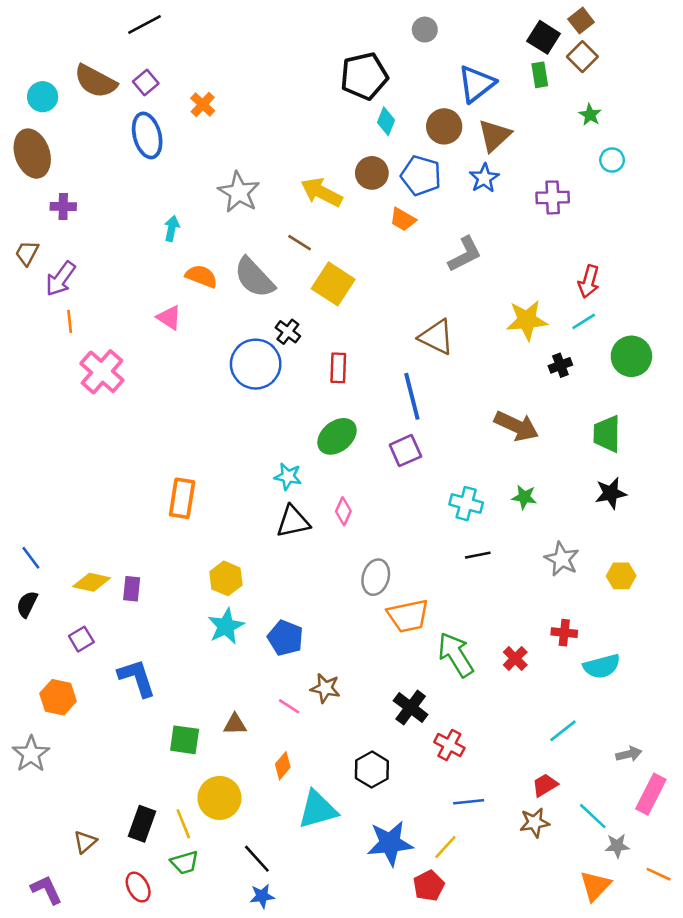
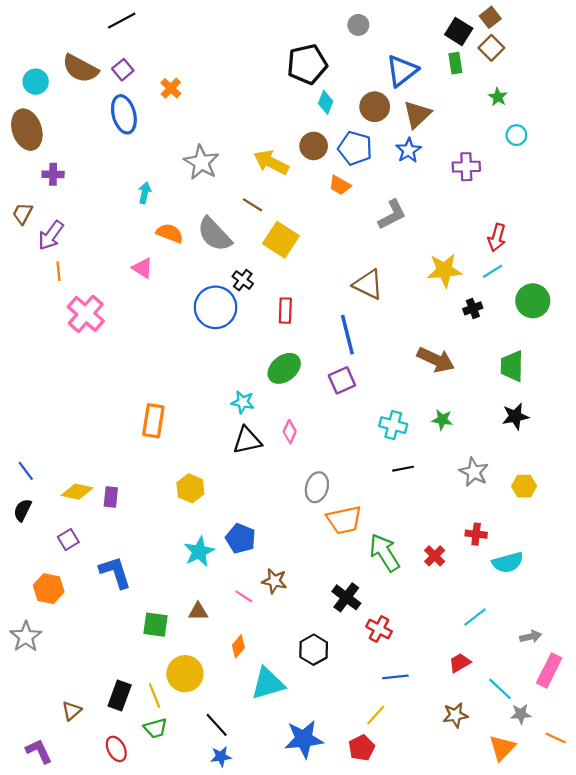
cyan star: (226, 626) -> (199, 552), moved
brown star: (535, 822) -> (455, 715), moved
blue star: (390, 843) -> (304, 739), moved

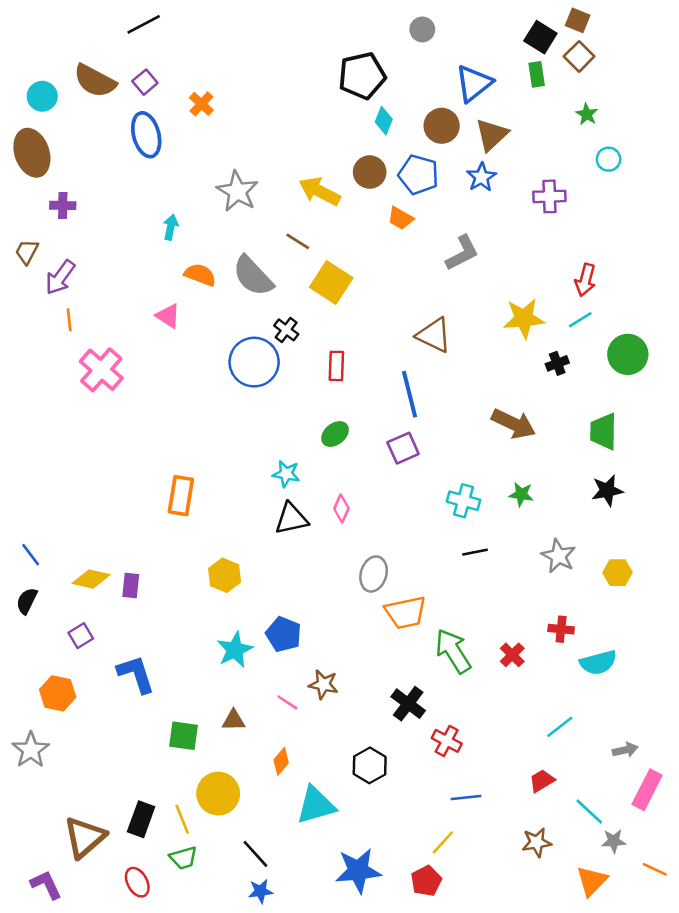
brown square: (490, 17) -> (578, 20), turned -30
green ellipse: (284, 368) -> (335, 434), size x0.7
brown triangle: (72, 711) -> (85, 837), size x1.8

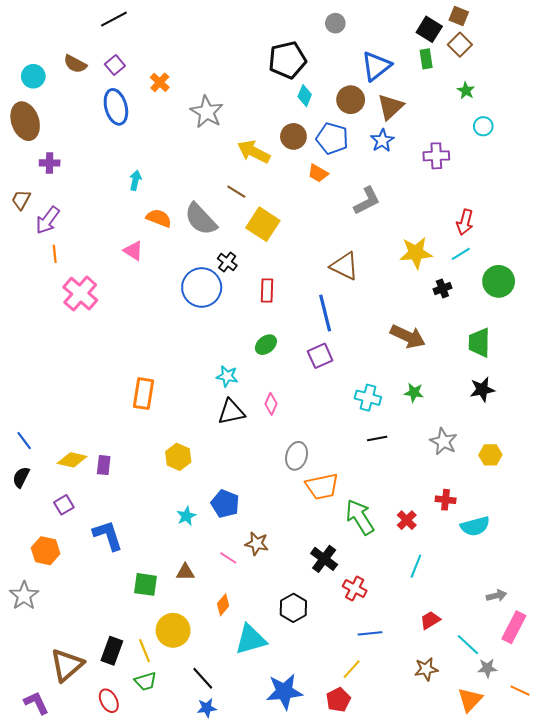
brown semicircle: (95, 81) -> (75, 64), size x0.7
gray star: (237, 191) -> (207, 112), moved
cyan star: (235, 650) -> (186, 516), size x0.7
cyan line: (560, 727) -> (416, 566), moved, turned -30

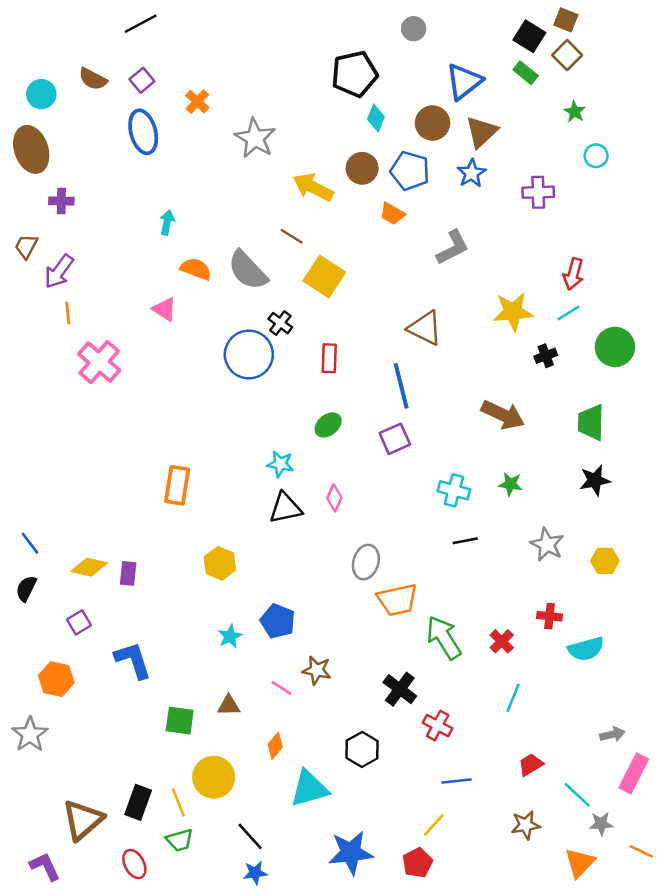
green rectangle: (426, 59) -> (526, 73), turned -42

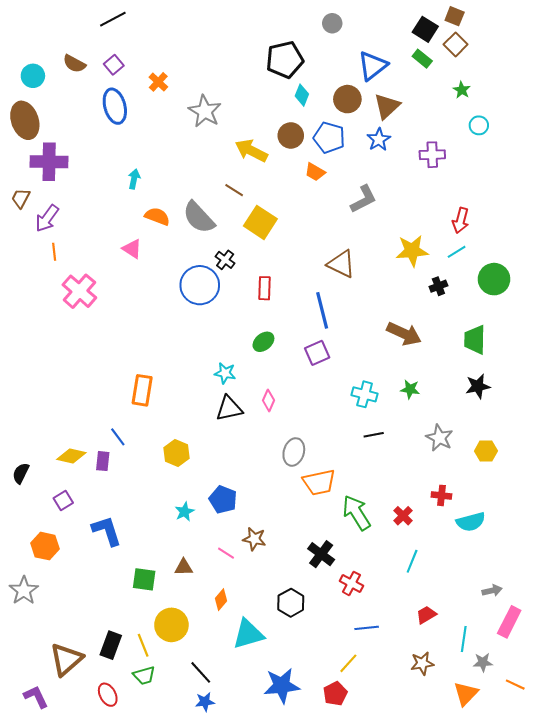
purple cross: (61, 201) -> (49, 162), size x1.8
blue line: (30, 543) -> (118, 437), moved
cyan line: (577, 795) -> (464, 639), turned 55

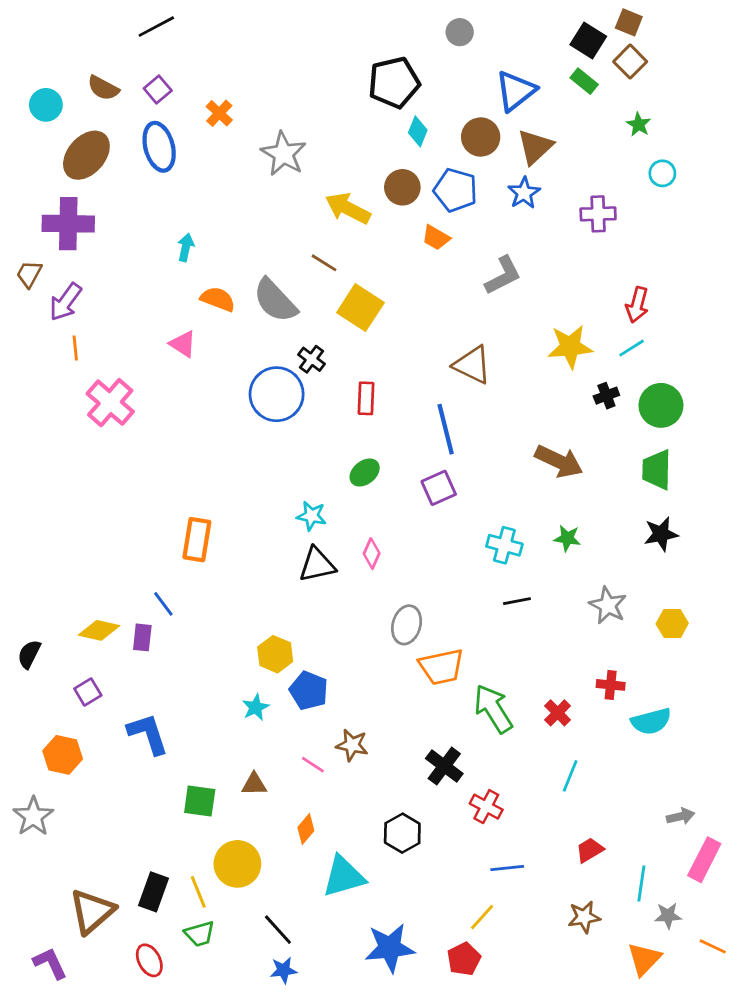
brown ellipse: (25, 120) -> (86, 155), moved, turned 60
green circle: (494, 279) -> (661, 405), moved
yellow hexagon: (176, 453) -> (275, 654), moved

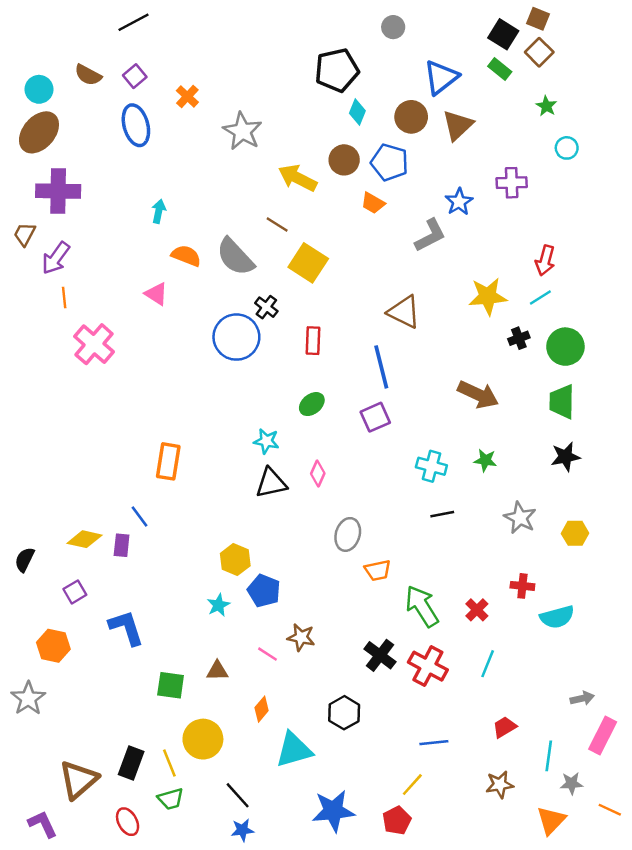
brown ellipse: (86, 155) -> (39, 132), moved
blue star: (524, 193) -> (459, 202), moved
orange trapezoid: (441, 667) -> (378, 570), size x0.7
red cross: (486, 807) -> (428, 666), moved, size x1.4

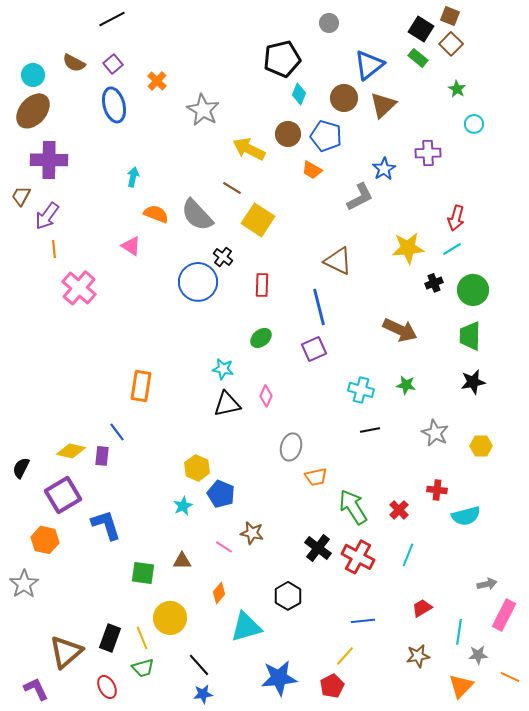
purple square: (75, 592) -> (63, 495), size x1.8

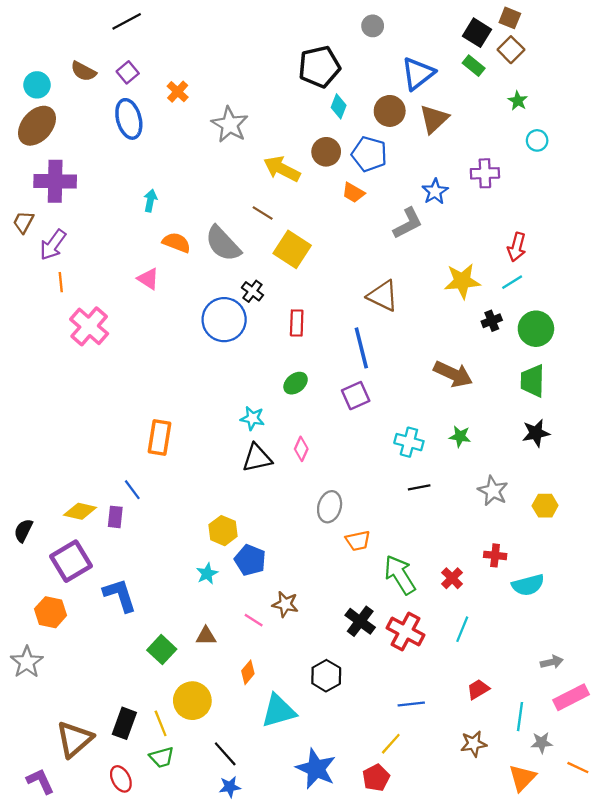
green square: (143, 573) -> (162, 650), turned 35
pink rectangle: (504, 615) -> (571, 697), turned 36
blue star: (279, 678) -> (316, 769), turned 30

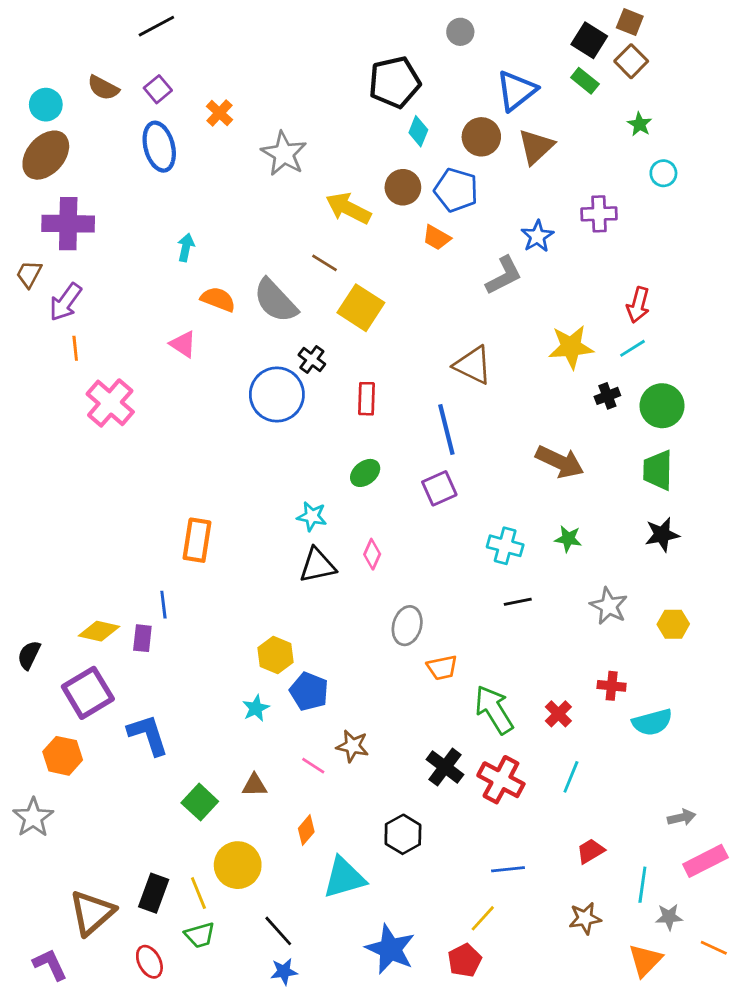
blue line: (132, 490) -> (163, 605), turned 30

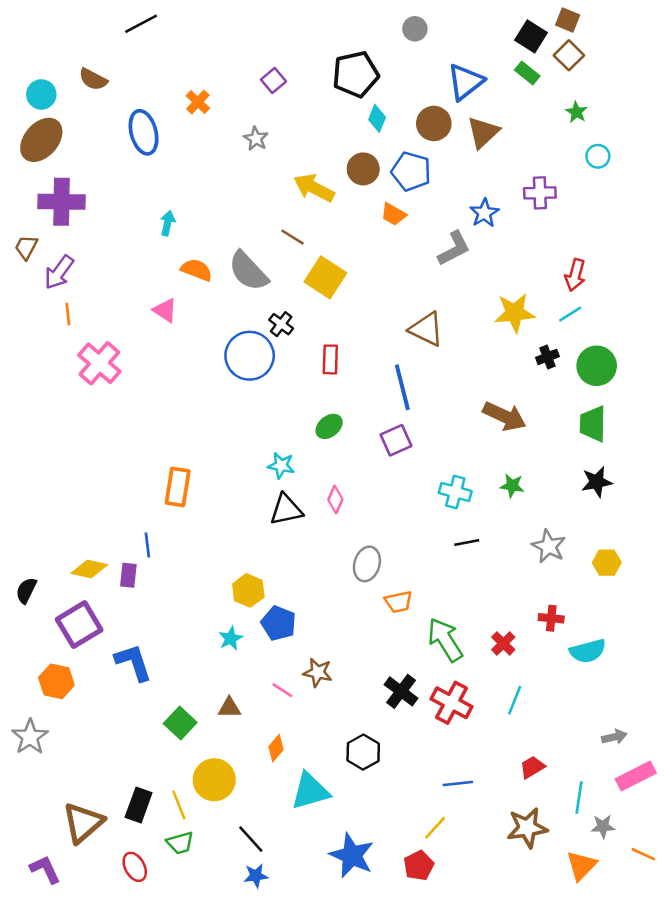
purple square: (158, 89) -> (274, 81), moved
gray star: (284, 154) -> (256, 139), size x0.6
brown star: (585, 918) -> (527, 828), size x1.4

